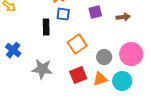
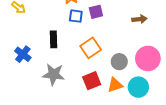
purple square: (95, 12) -> (96, 12), moved
black rectangle: (46, 27) -> (54, 39), moved

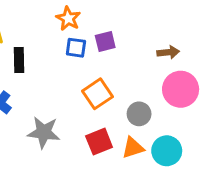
black rectangle: (54, 39) -> (19, 60), moved
pink circle: (148, 58) -> (181, 89), moved

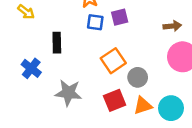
black rectangle: (19, 60) -> (57, 43), moved
gray circle: (139, 114) -> (138, 77), moved

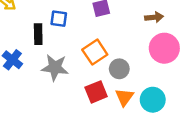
blue square: (95, 22) -> (59, 19), moved
gray star: (68, 93) -> (55, 68), moved
orange triangle: (143, 106) -> (124, 97), turned -36

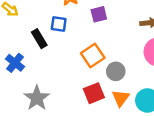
black rectangle: (38, 34) -> (39, 39), turned -30
gray star: (55, 68) -> (37, 98), moved, turned 30

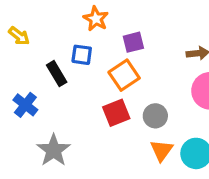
orange square: (93, 56) -> (124, 75), moved
red square: (94, 93) -> (116, 113), moved

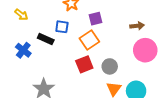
black rectangle: (57, 74) -> (46, 39), turned -35
blue cross: (25, 105) -> (23, 50), moved

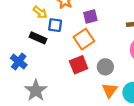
yellow arrow: (21, 15) -> (40, 12), moved
blue cross: (23, 50) -> (19, 61), moved

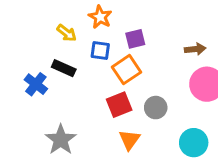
blue square: (55, 25) -> (100, 51), moved
blue cross: (19, 61) -> (36, 84), moved
orange triangle: (110, 90) -> (129, 140), moved

